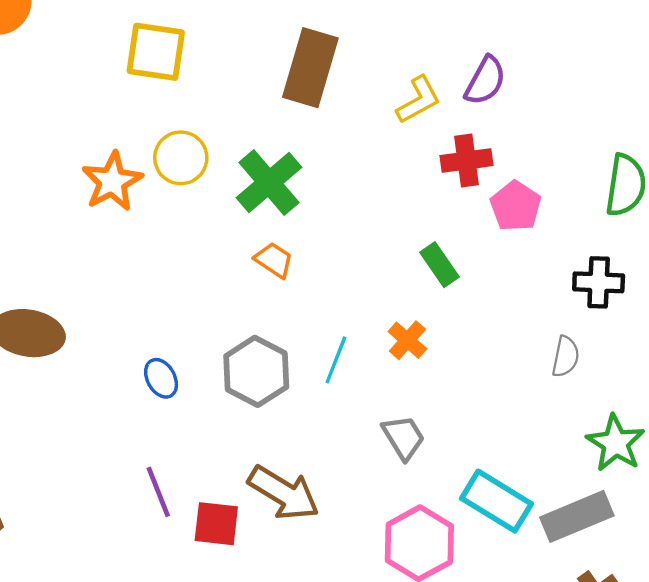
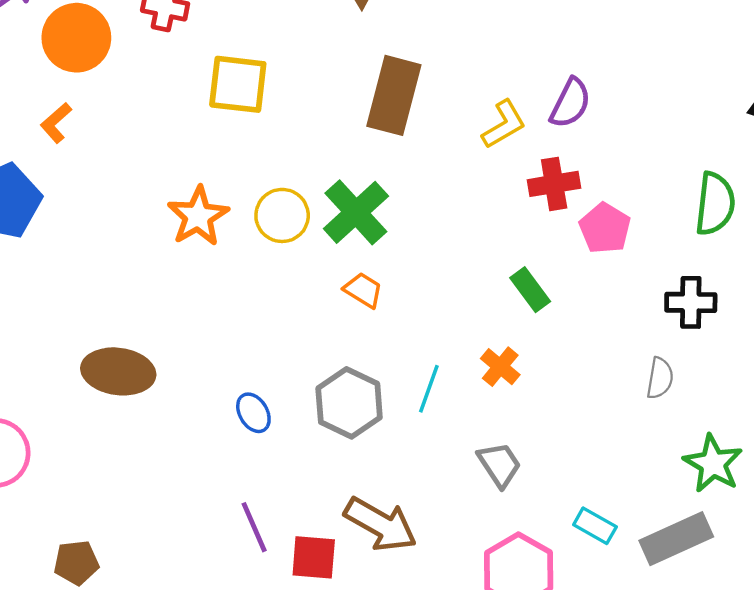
yellow circle: (181, 158) -> (282, 215), moved
cyan rectangle: (496, 501) -> (595, 526), size x0.6

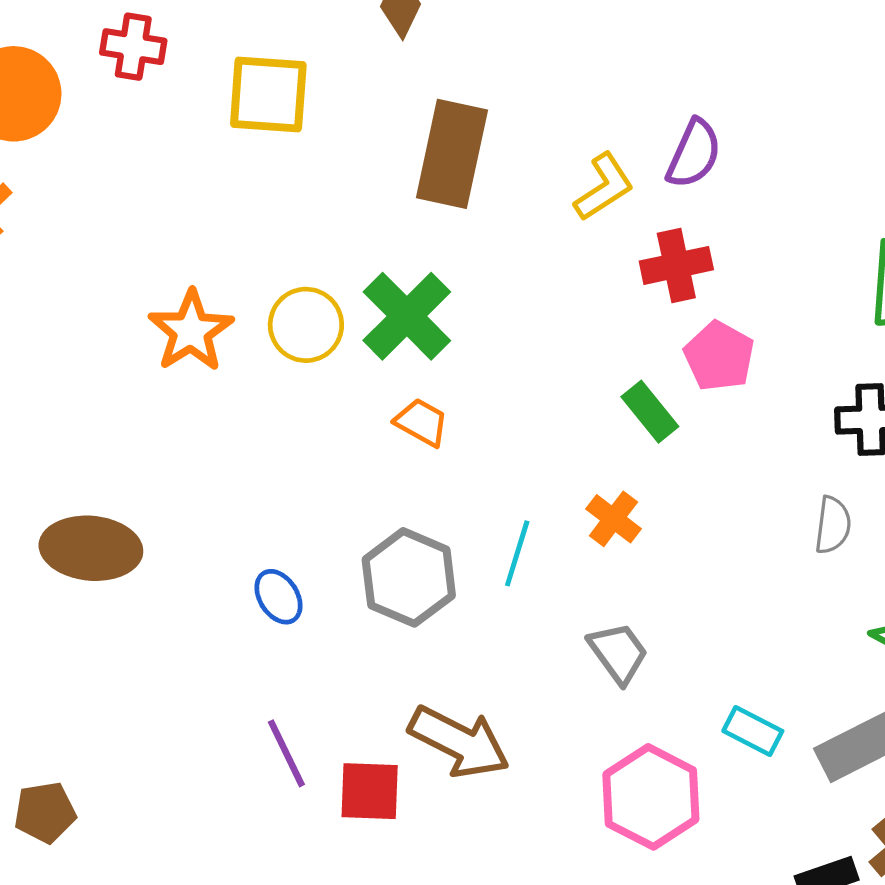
yellow square: (238, 84) -> (268, 95), moved
pink pentagon: (605, 228) -> (719, 356), moved

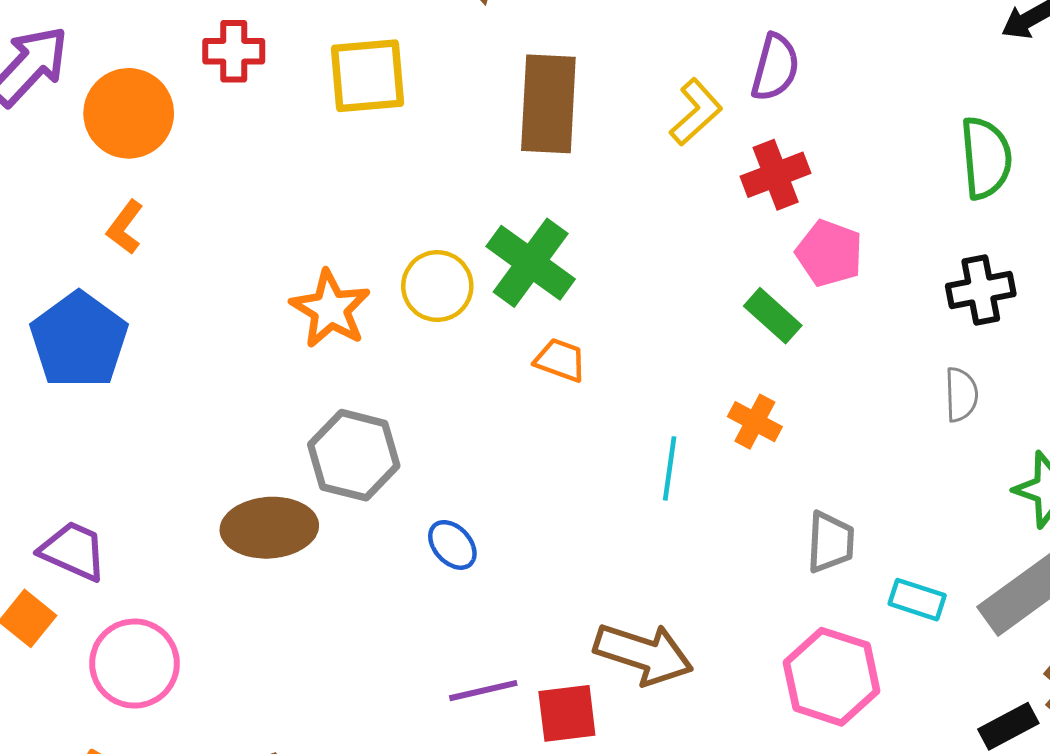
gray hexagon: (409, 577) -> (354, 455), moved
gray trapezoid: (618, 653) -> (830, 542), moved, turned 48
purple line: (286, 753) -> (483, 691), turned -68

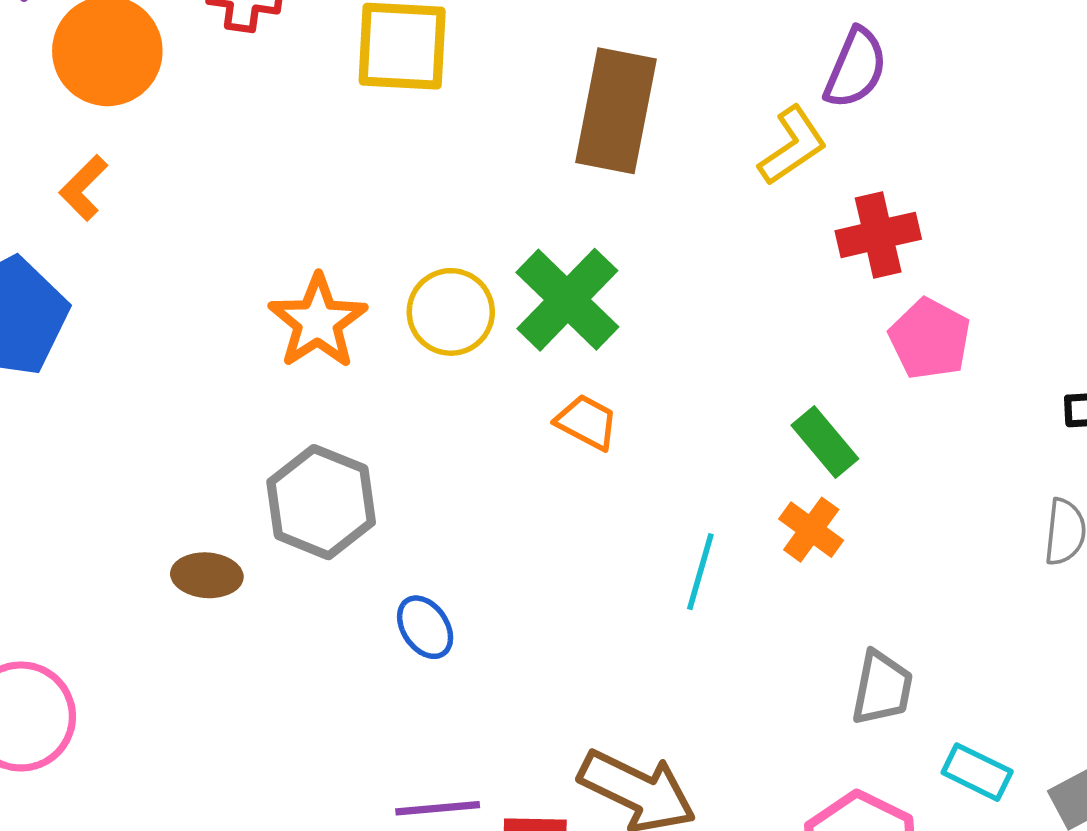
purple semicircle: (775, 67) -> (856, 68), moved
green rectangle: (773, 316) -> (825, 442), moved
brown ellipse: (269, 528) -> (207, 575), size x0.6

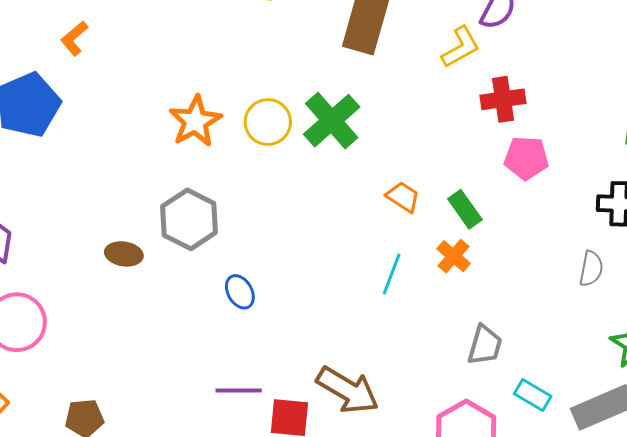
pink pentagon: (930, 339) -> (526, 158), turned -30
orange trapezoid: (587, 422) -> (403, 197), moved

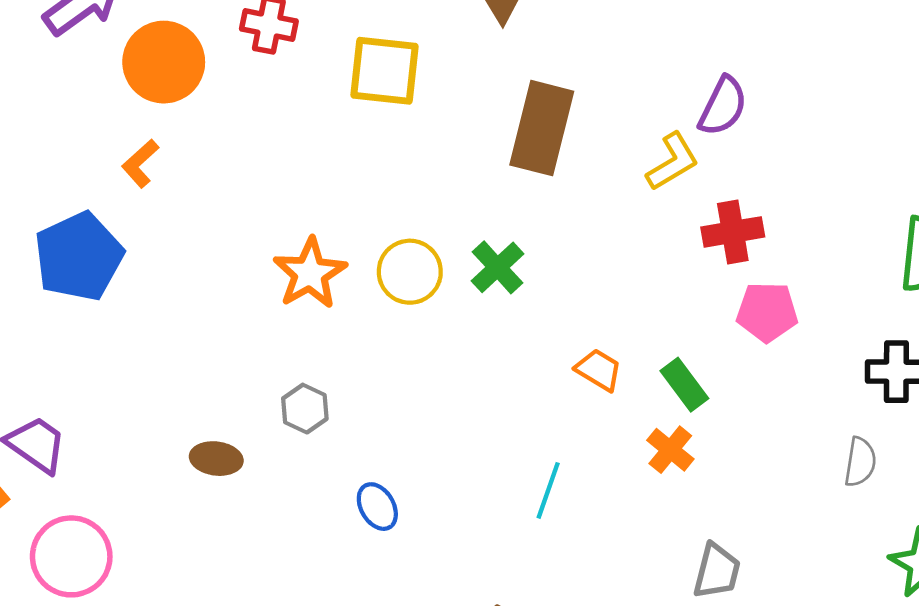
green cross: (332, 121) -> (498, 267), size x0.7
gray hexagon: (189, 219) -> (305, 409), size x0.6
cyan line: (392, 274) -> (548, 490), moved

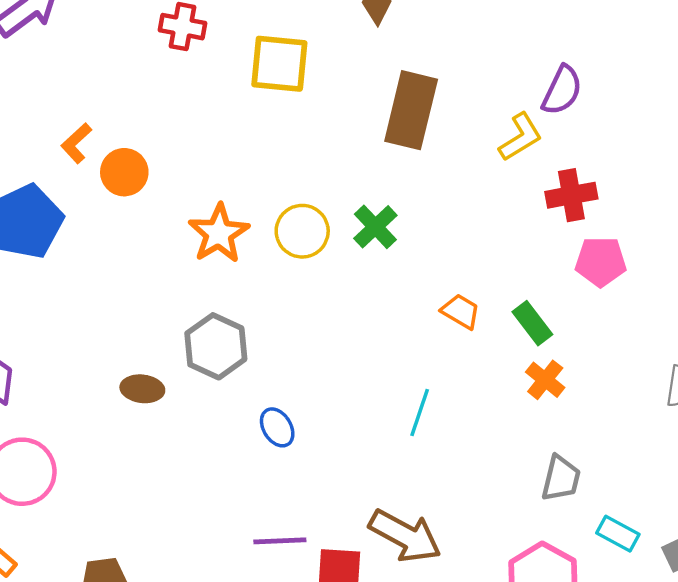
orange circle: (164, 62) -> (124, 172), moved, size x0.7
gray hexagon: (305, 409) -> (216, 346), size x1.6
orange cross: (670, 450) -> (545, 380), moved

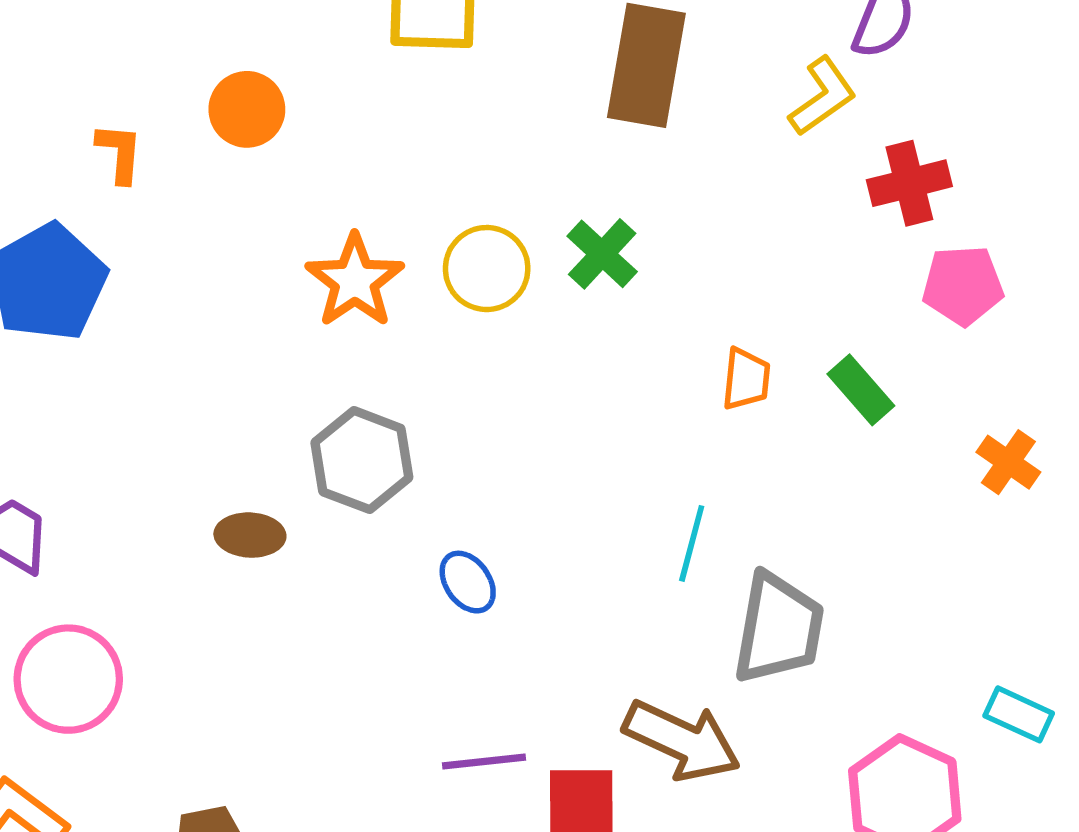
orange L-shape: (76, 143) -> (119, 153), turned 141
orange circle: (124, 172) -> (247, 109), moved
orange trapezoid: (461, 311) -> (746, 379), turned 69
orange cross: (545, 380) -> (1008, 462), moved
gray trapezoid: (561, 478) -> (778, 628), moved, size x1.5

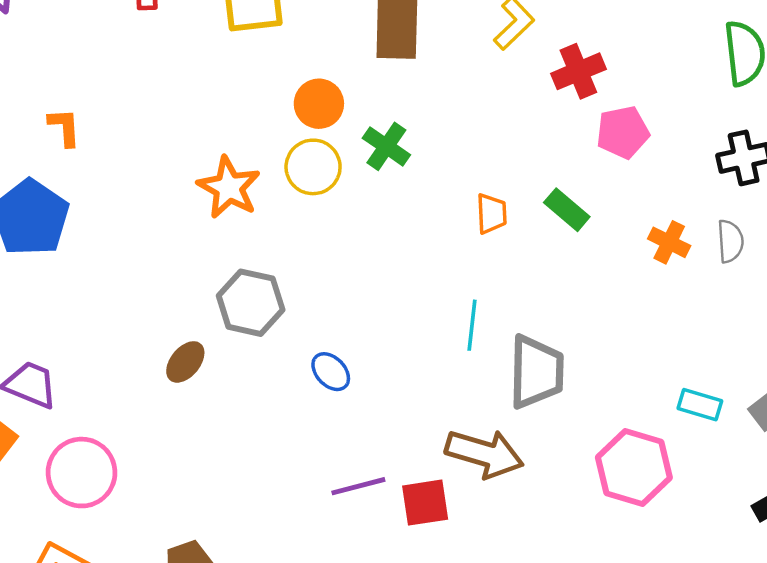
orange circle: (247, 109) -> (319, 104), moved
brown ellipse: (250, 535) -> (185, 362), turned -45

